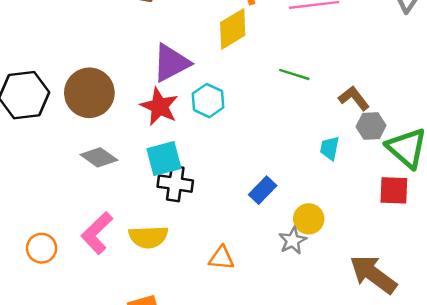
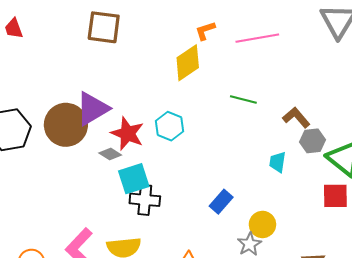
purple triangle: (171, 63) -> (92, 109), moved
gray diamond: (99, 157) -> (110, 154), moved, size x0.7

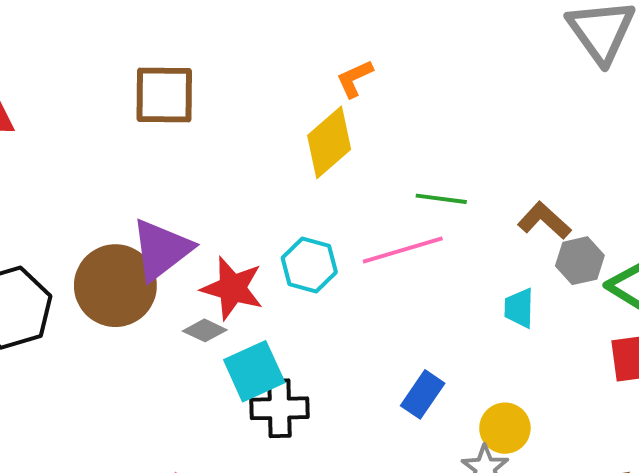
pink line: (257, 38) -> (403, 250), moved

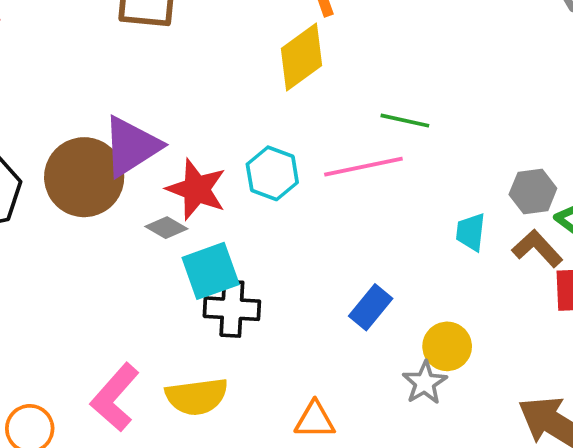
brown L-shape: (544, 221) -> (537, 248), moved

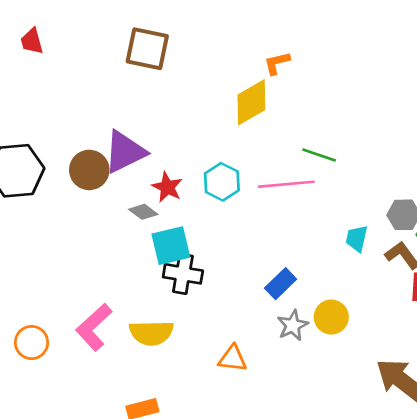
brown circle: (84, 177) -> (89, 170), size x0.7
red star: (196, 189) -> (167, 187), size x0.7
gray star: (425, 383) -> (293, 325), moved

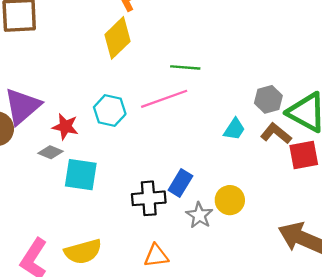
cyan trapezoid: (357, 239) -> (234, 129), turned -145
cyan square: (171, 246) -> (81, 175), turned 36
black cross: (183, 274) -> (149, 198), moved

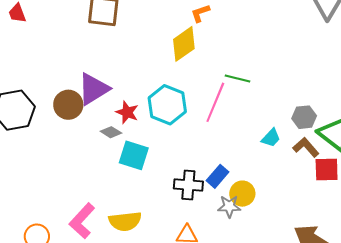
pink line: (164, 99) -> (215, 102), turned -57
cyan hexagon: (110, 111) -> (167, 105), size x1.4
yellow circle: (230, 200) -> (242, 194), moved
gray star: (199, 215) -> (229, 206), turned 30

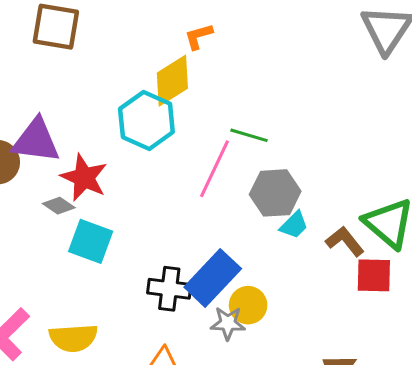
purple triangle: (93, 89) -> (36, 141), turned 36
cyan hexagon: (167, 105) -> (146, 121), moved
red star: (127, 112) -> (84, 177), size x1.4
gray hexagon: (304, 117) -> (275, 193), moved, size x1.4
blue rectangle: (218, 176) -> (213, 278), size x1.6

